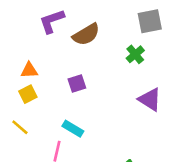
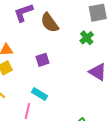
brown semicircle: (86, 34) -> (50, 23), turned 85

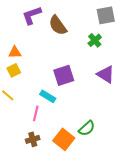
purple square: (43, 60) -> (64, 75), moved, size x1.5

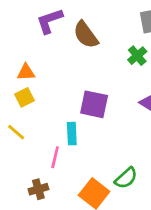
purple square: (64, 75) -> (94, 104), turned 30
cyan rectangle: (48, 96) -> (72, 134), turned 56
brown cross: (33, 139) -> (38, 189), moved

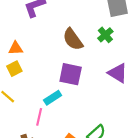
brown semicircle: (86, 35) -> (73, 39), moved
cyan rectangle: (72, 134) -> (53, 98), turned 60

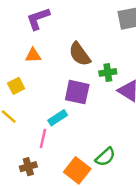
green cross: (105, 35) -> (108, 72), moved, turned 32
orange triangle: (16, 48) -> (33, 55), moved

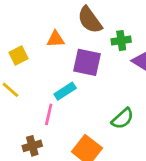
orange triangle: (33, 55) -> (56, 39), moved
green semicircle: (105, 157) -> (123, 118), moved

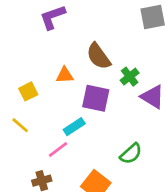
green cross: (121, 41) -> (130, 77), turned -30
pink line: (49, 114) -> (58, 150), turned 40

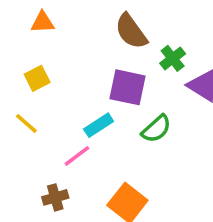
orange triangle: (65, 75) -> (43, 22), moved
green semicircle: (131, 154) -> (156, 129), moved

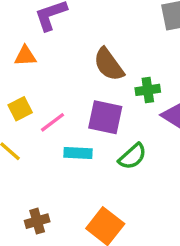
green cross: (173, 58) -> (148, 90), turned 30
cyan rectangle: (99, 125) -> (78, 153), turned 36
pink line: (77, 156) -> (52, 122), moved

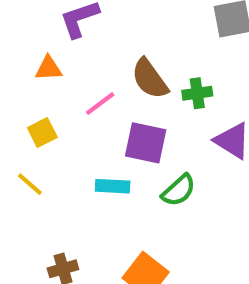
green cross: (148, 90) -> (197, 93), moved
pink line: (52, 122) -> (100, 104), moved

